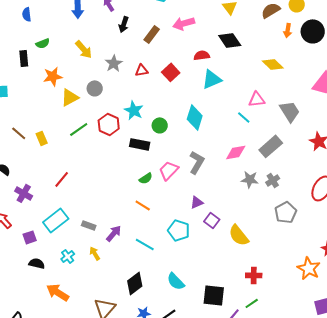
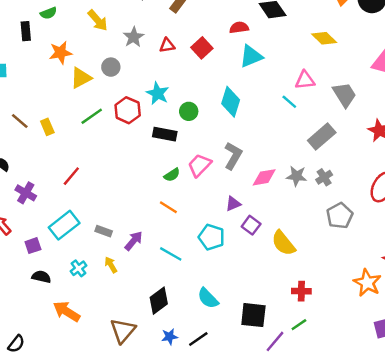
pink diamond: (236, 152) -> (264, 177), moved

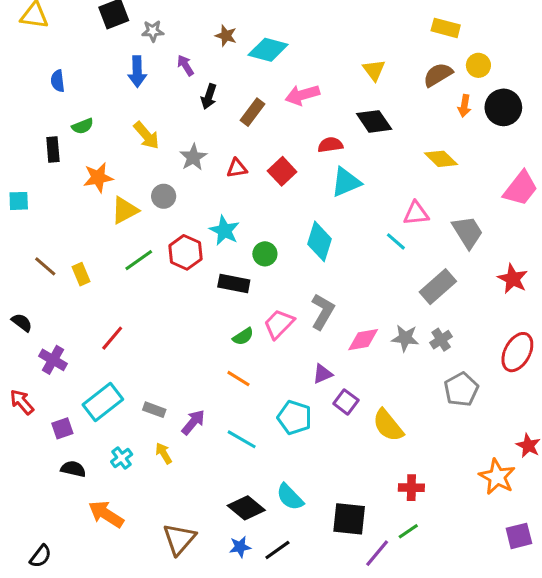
black diamond: (159, 301) -> (246, 508), moved, turned 76

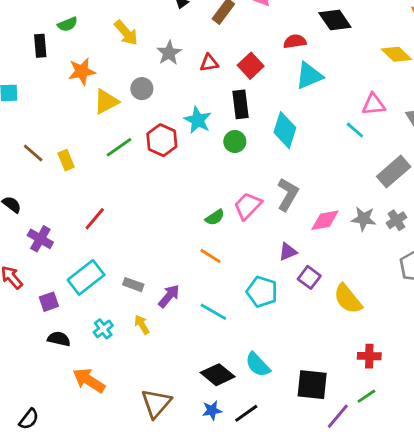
black rectangle: (234, 283) -> (241, 104), moved, turned 72

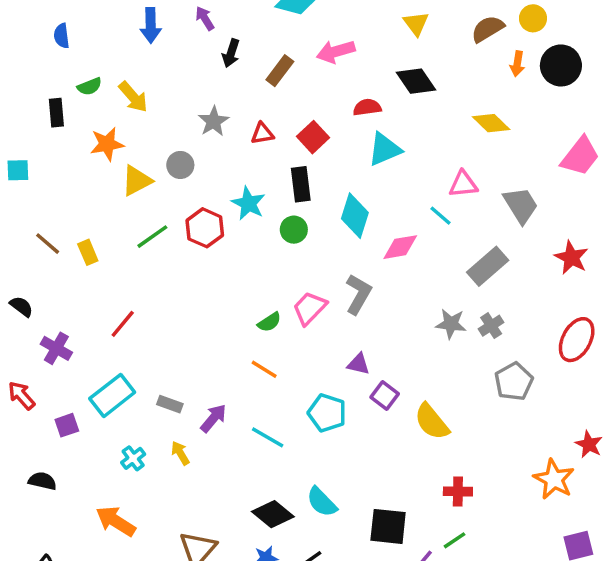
yellow arrow: (126, 33) -> (133, 97), moved
pink diamond: (325, 220) -> (400, 247), moved
purple triangle: (288, 252) -> (358, 364), turned 36
black semicircle: (59, 339) -> (42, 481), moved

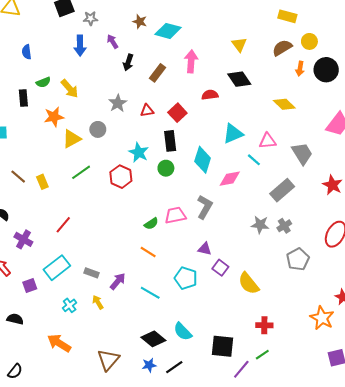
pink arrow: (336, 52) -> (191, 61), turned 110
cyan triangle: (385, 149) -> (233, 134), moved
red hexagon: (205, 228) -> (121, 177), moved
pink trapezoid: (310, 308) -> (175, 215), turned 35

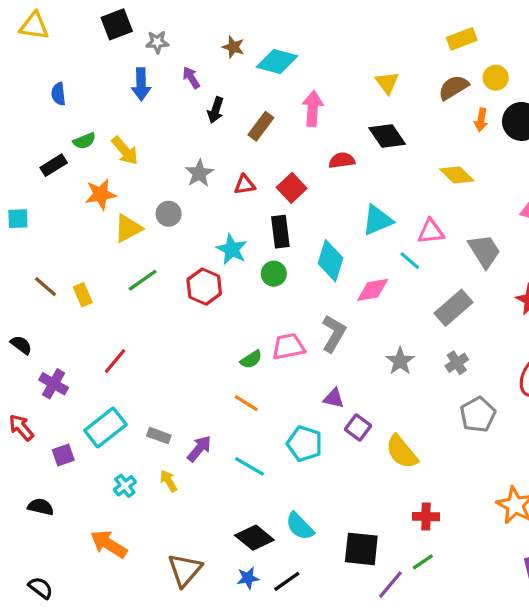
yellow rectangle: (287, 16) -> (462, 39), turned -36
black rectangle: (23, 98) -> (54, 165), turned 63
gray star: (260, 225) -> (400, 361), moved, turned 30
black semicircle: (15, 371) -> (41, 588), turned -91

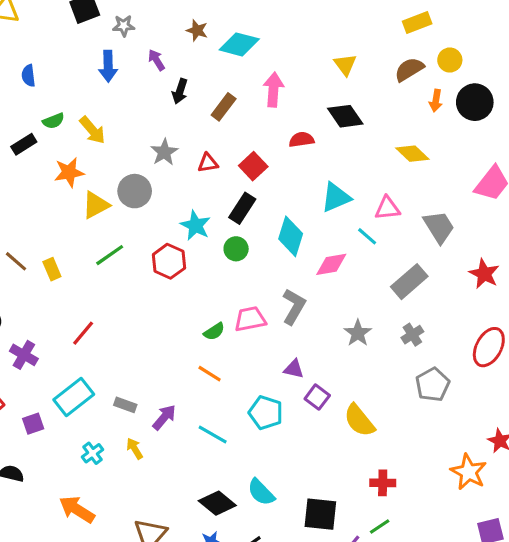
gray circle: (169, 214) -> (135, 191), size x1.4
black rectangle: (280, 232) -> (242, 208), turned 40

